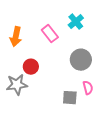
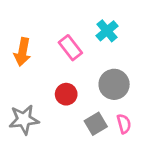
red circle: (31, 67) -> (66, 94), moved
gray square: (70, 98) -> (96, 124), moved, turned -35

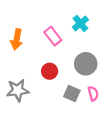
gray square: (96, 124) -> (72, 94), turned -35

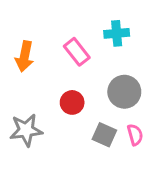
cyan cross: (80, 23) -> (117, 33), turned 35

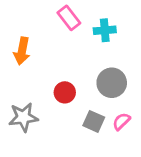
pink rectangle: (77, 52) -> (69, 18), moved
pink semicircle: (135, 135) -> (121, 121), turned -120

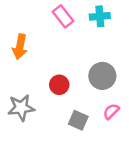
cyan cross: (105, 30) -> (100, 16), moved
gray square: (94, 121) -> (78, 120), moved

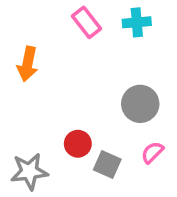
red circle: (59, 85) -> (78, 144), moved
gray star: (21, 108) -> (29, 171), moved

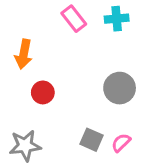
red circle: (78, 144) -> (43, 92), moved
pink semicircle: (152, 152) -> (121, 143), moved

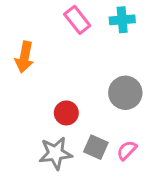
red circle: (43, 92) -> (66, 113), moved
gray star: (25, 146) -> (55, 153), moved

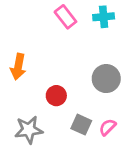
orange arrow: (24, 57) -> (18, 67), moved
gray star: (55, 153) -> (29, 130), moved

